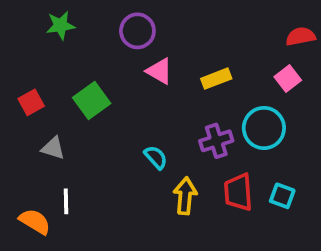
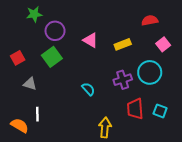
purple circle: (137, 31) -> (55, 31), moved
red semicircle: (301, 36) -> (150, 20), moved
yellow arrow: (185, 196) -> (105, 128), moved

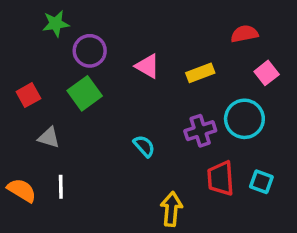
orange semicircle: (20, 125) -> (22, 190), moved

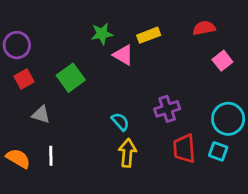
green star: (56, 24) -> (102, 34), moved
purple circle: (90, 51) -> (17, 45), moved
yellow rectangle: (200, 73) -> (149, 35), moved
cyan circle: (244, 119) -> (228, 119), moved
yellow arrow: (171, 209) -> (127, 153), moved

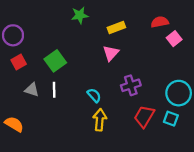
green star: (102, 34) -> (80, 15), moved
pink triangle: (123, 55) -> (111, 53), moved, turned 42
pink square: (222, 61) -> (174, 39), moved
red trapezoid: (184, 149) -> (144, 116), turned 35
white line: (51, 156) -> (54, 90), moved

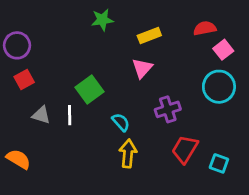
green square: (55, 61) -> (90, 89), moved
cyan circle: (179, 93) -> (219, 87), moved
cyan square: (171, 119) -> (219, 163), moved

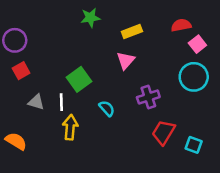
yellow arrow: (128, 153) -> (70, 127), moved

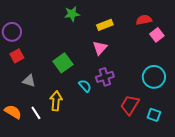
cyan circle: (194, 77) -> (154, 77), moved
purple cross: (148, 97) -> (105, 77), moved
white line: (61, 102) -> (36, 113), moved, turned -32

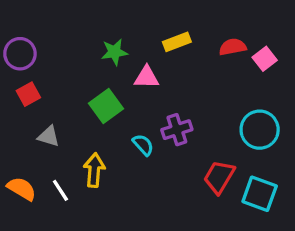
green star: (72, 14) -> (114, 52), moved
red semicircle: (144, 20) -> (233, 47), moved
pink triangle: (100, 48) -> (147, 77), moved, turned 49
cyan square: (154, 115) -> (260, 194), size x1.5

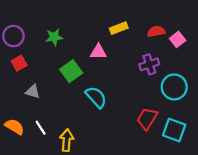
green star: (114, 52) -> (54, 37), moved
purple cross: (177, 130) -> (149, 64), moved
cyan semicircle: (143, 145) -> (96, 97), size x1.5
yellow arrow: (94, 170) -> (67, 140), moved

